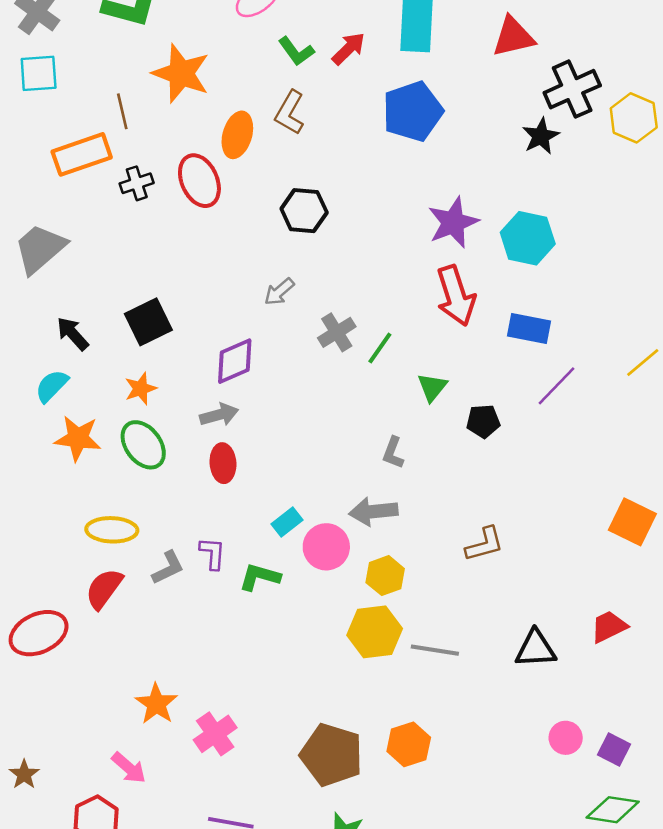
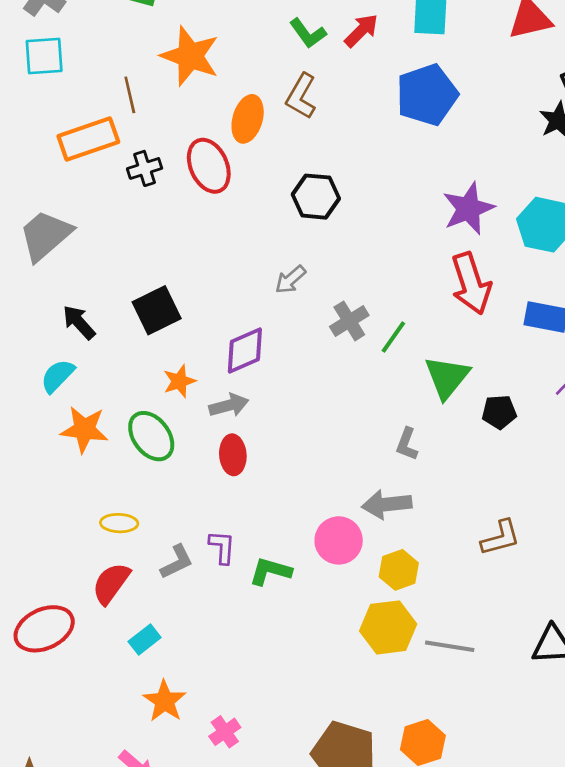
green triangle: (432, 387) -> (447, 377), size x1.5
orange star: (141, 389) -> (179, 381), moved
cyan rectangle: (287, 522) -> (145, 640), moved
yellow ellipse: (112, 530) -> (119, 523), size x0.7
pink cross: (215, 734) -> (225, 732), size x0.7

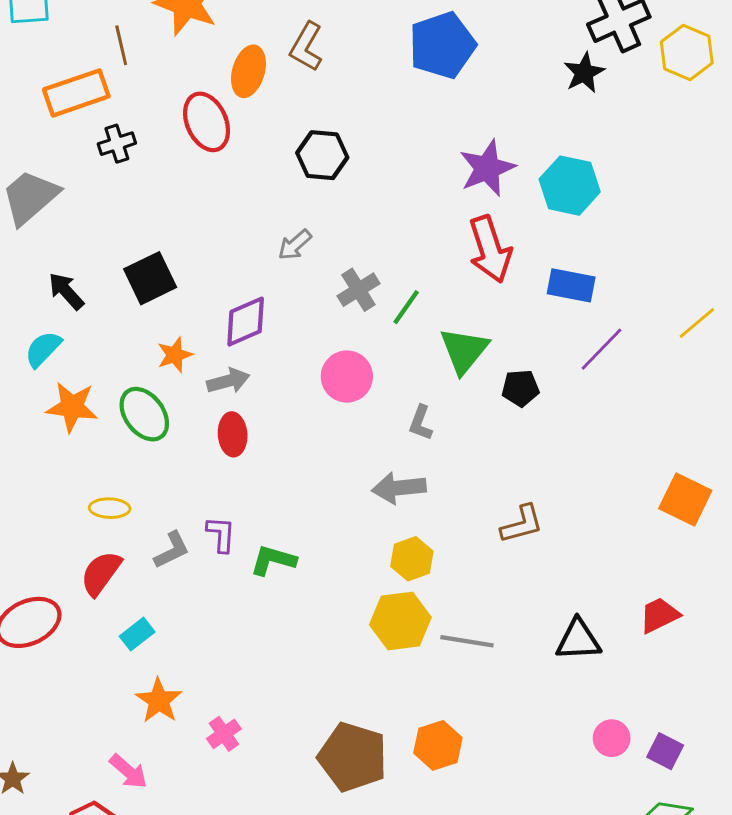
black cross: (145, 168) -> (117, 144), moved
pink circle: (339, 540) -> (347, 377), moved

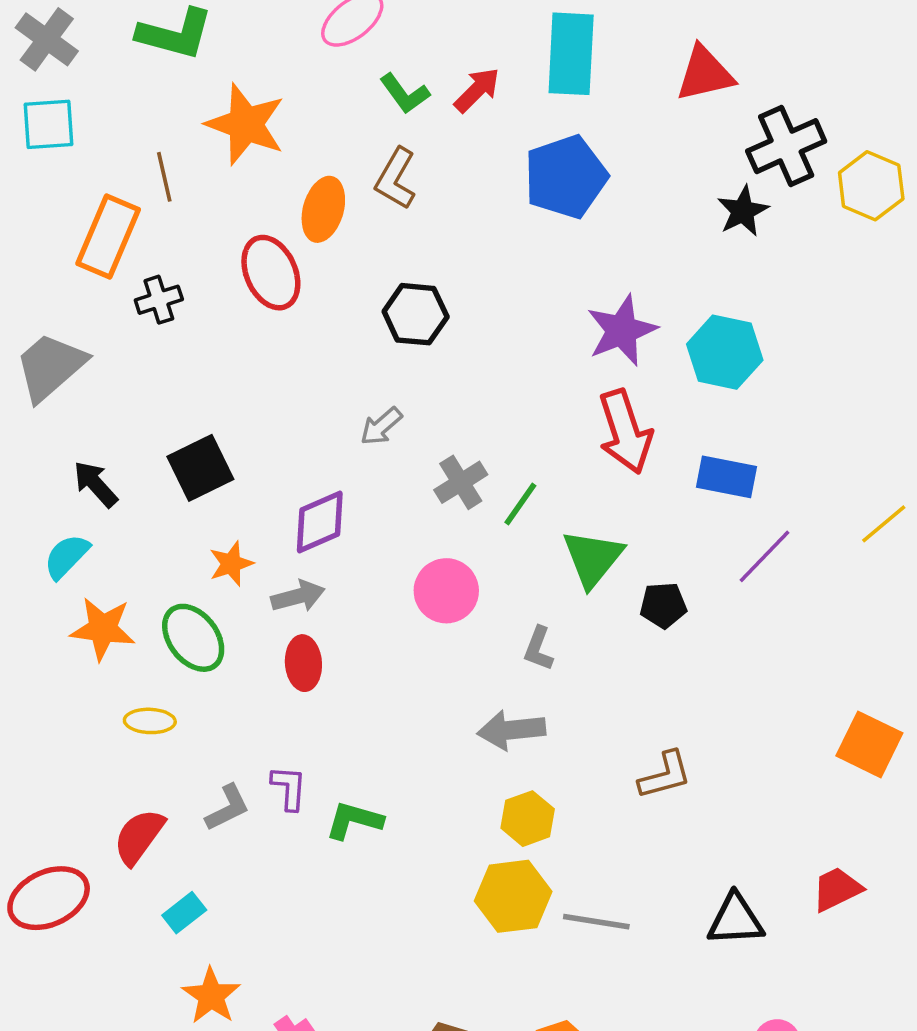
orange rectangle: (76, 93) -> (108, 236), turned -48
yellow ellipse: (110, 508) -> (150, 721), moved

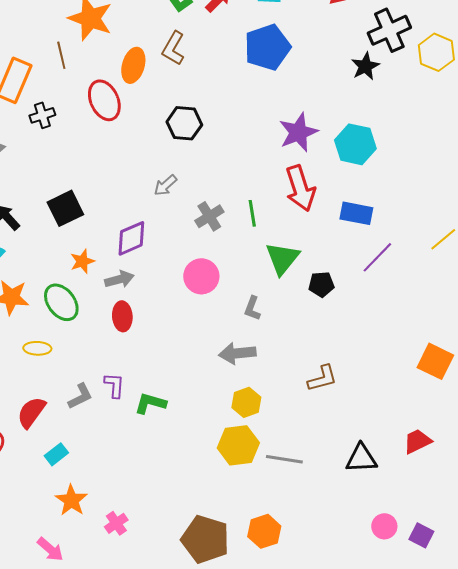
brown line: (164, 177) -> (61, 55), moved
green line: (520, 504) -> (252, 213), moved, turned -44

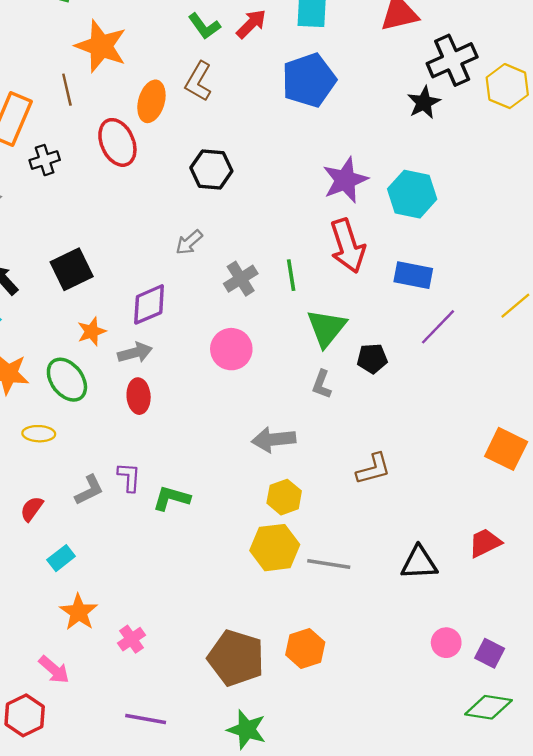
gray L-shape: (252, 308) -> (322, 384), moved
red semicircle: (31, 412) -> (32, 509), size x0.7

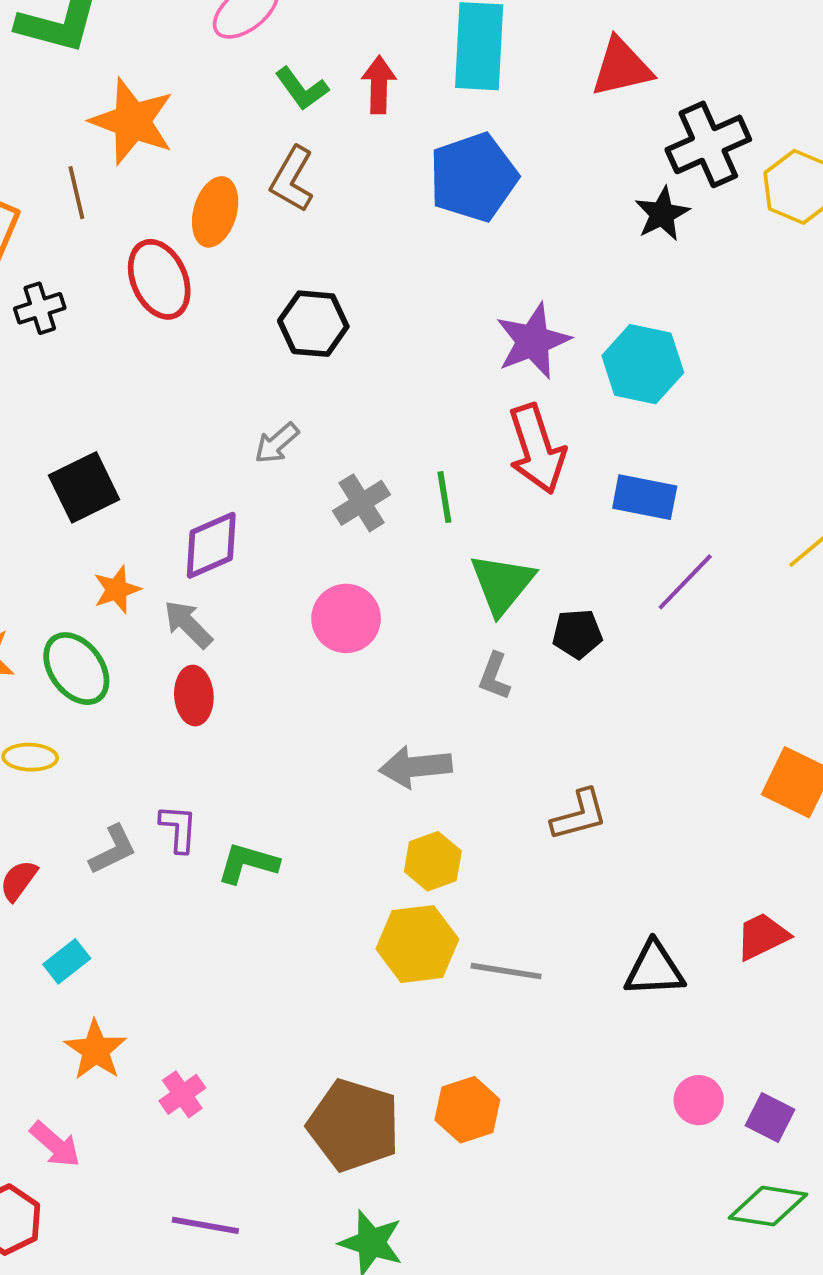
red arrow: (251, 24) -> (379, 85), turned -44
gray arrow: (135, 353) -> (188, 624), turned -120

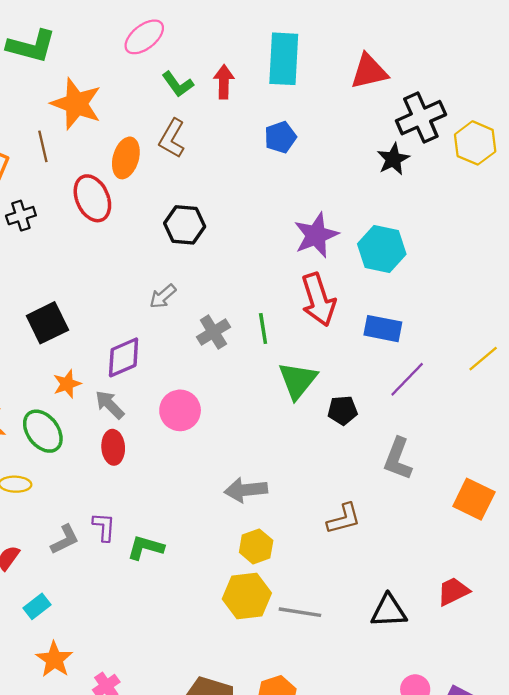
blue pentagon: (473, 177) -> (280, 137), size x0.6
pink circle: (346, 618) -> (180, 410), moved
gray L-shape: (494, 676) -> (398, 459), moved, size x1.5

